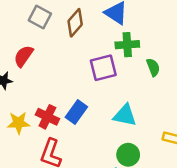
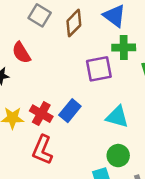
red semicircle: (23, 56) -> (21, 53), turned -70

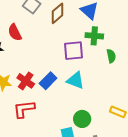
cyan triangle: (117, 117) -> (76, 80), moved
red L-shape: (42, 150) -> (24, 109), turned 55

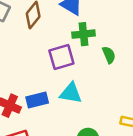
blue rectangle: (48, 81) -> (37, 100), turned 42

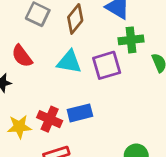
cyan triangle: (71, 93) -> (69, 62), moved

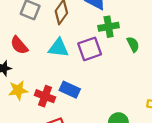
blue rectangle: (80, 113) -> (70, 90), turned 42
yellow star: (19, 127) -> (18, 90), moved

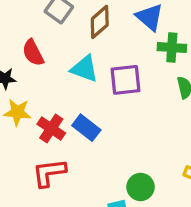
green cross: (109, 27) -> (172, 47), moved

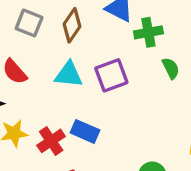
red cross: (51, 129) -> (51, 141), turned 36

